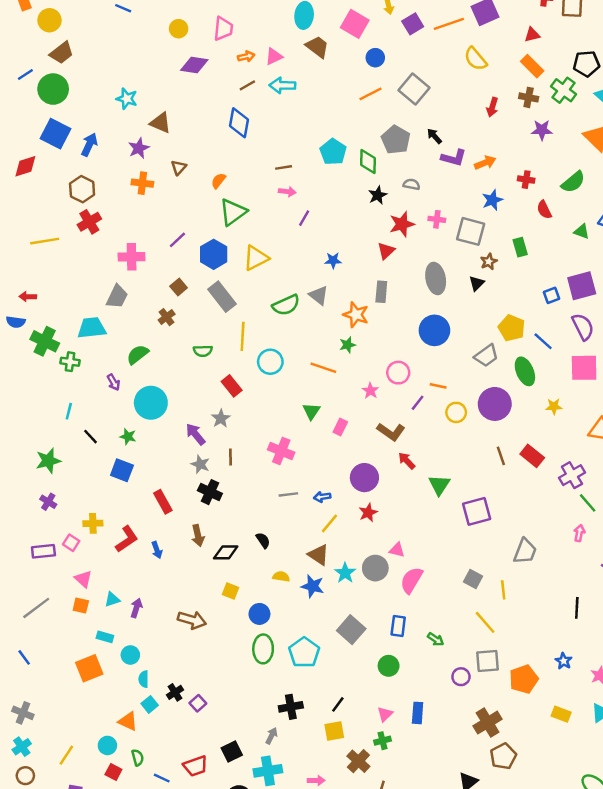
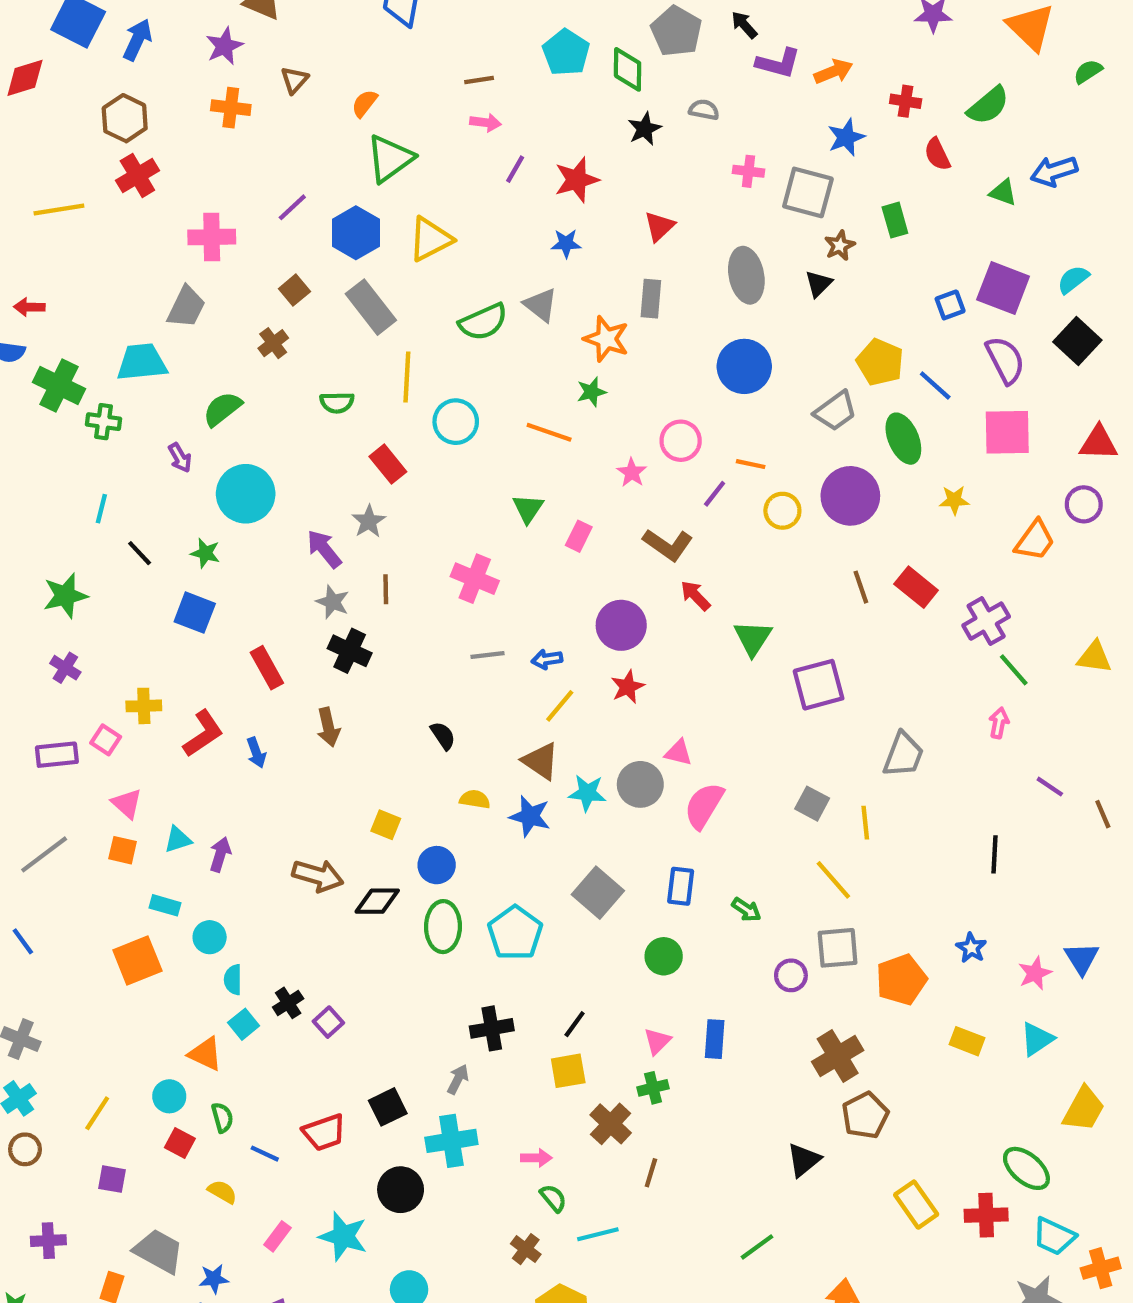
red star: (402, 224) -> (577, 180), moved
purple square: (582, 286) -> (1003, 288), turned 36
black diamond: (226, 552) -> (377, 901), moved
cyan star: (345, 573) -> (587, 793), turned -30

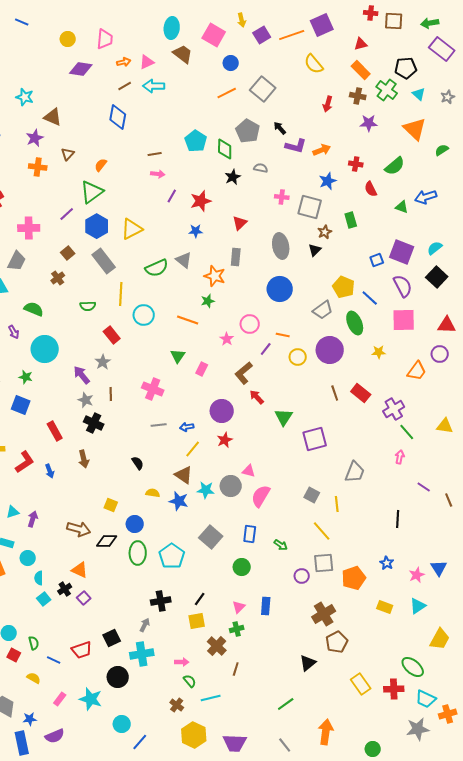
green triangle: (390, 159) -> (92, 192), moved
green semicircle: (222, 409) -> (34, 309), turned 60
brown L-shape: (668, 545) -> (244, 373), turned 105
orange triangle: (205, 1054) -> (80, 570), moved

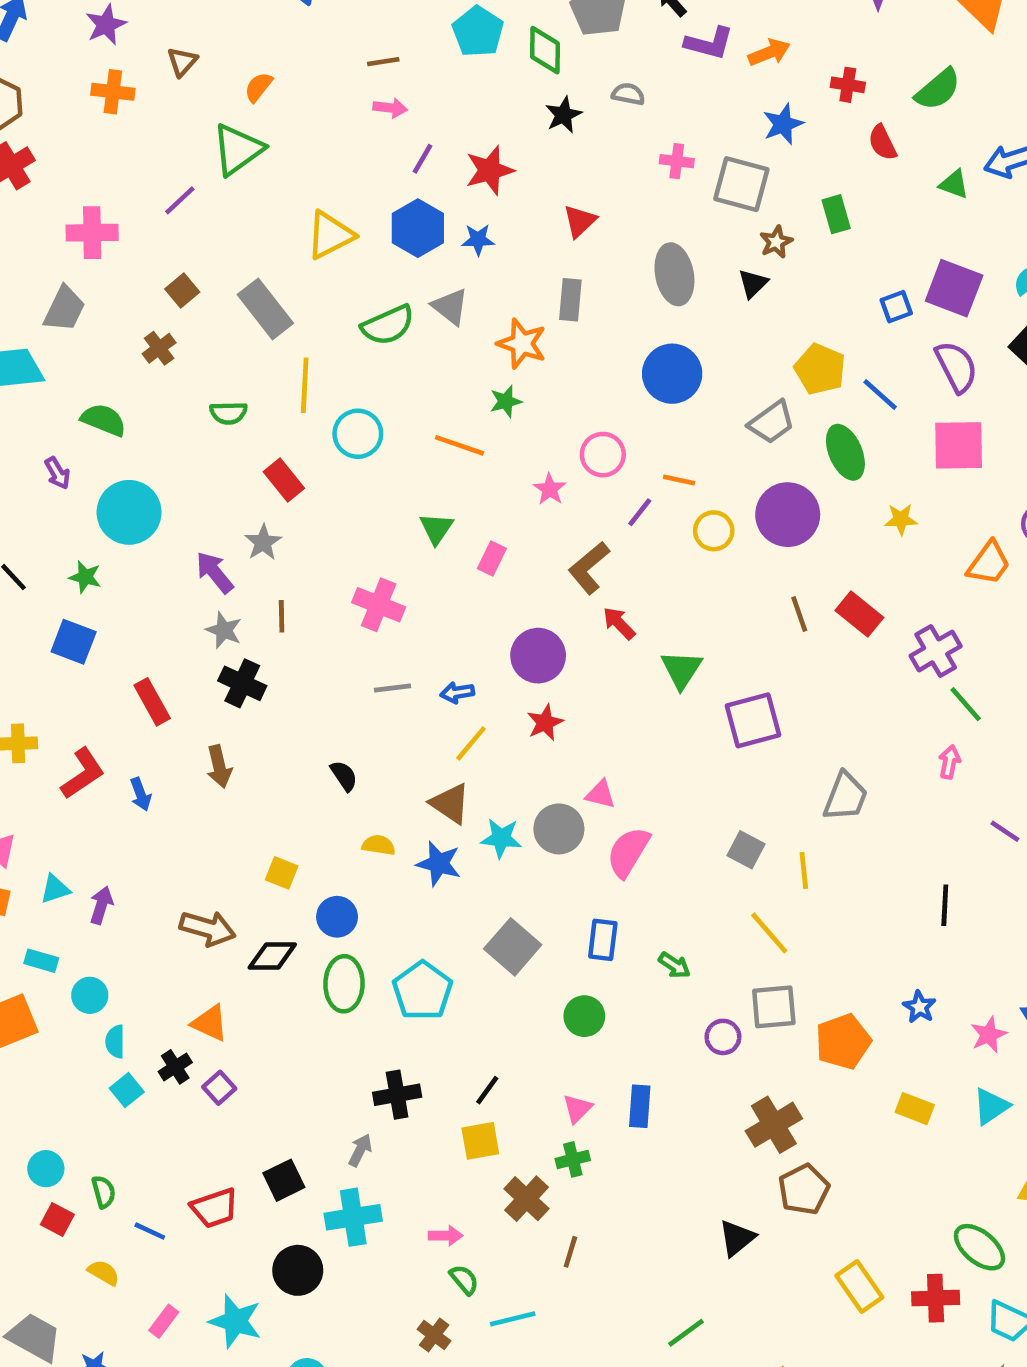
blue hexagon: (97, 226) -> (418, 228), moved

